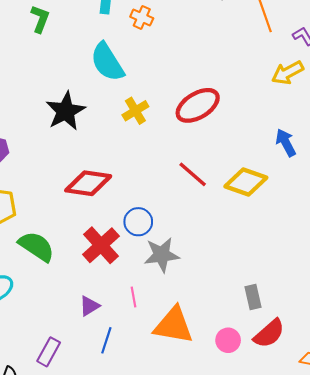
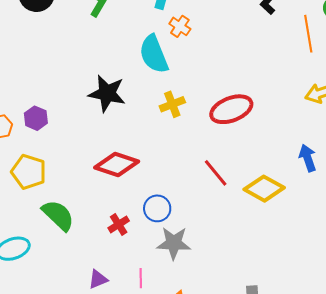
orange cross: (142, 17) -> (180, 26), moved
black star: (66, 111) -> (107, 93), turned 30
red cross: (101, 245) -> (119, 224), size x0.6

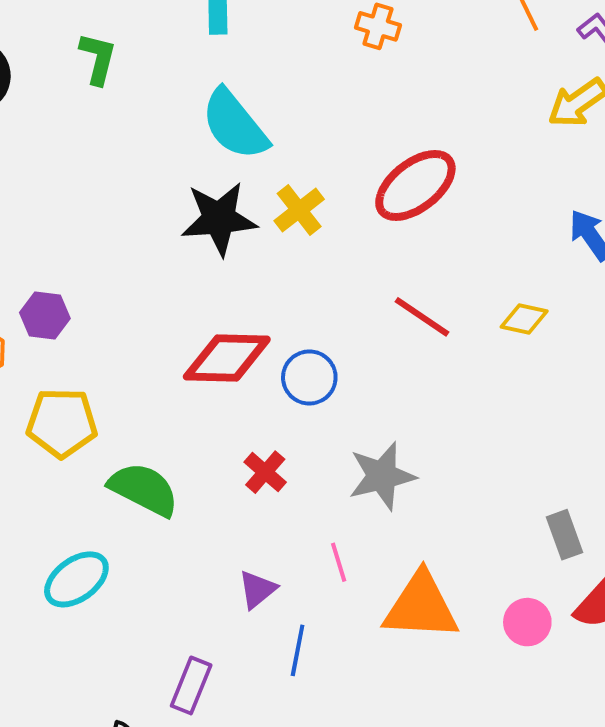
orange cross: (180, 26) -> (378, 26), moved
black star: (107, 93) -> (219, 219), moved
yellow diamond: (264, 189) -> (524, 319), size x0.6
blue circle: (157, 208) -> (309, 377), moved

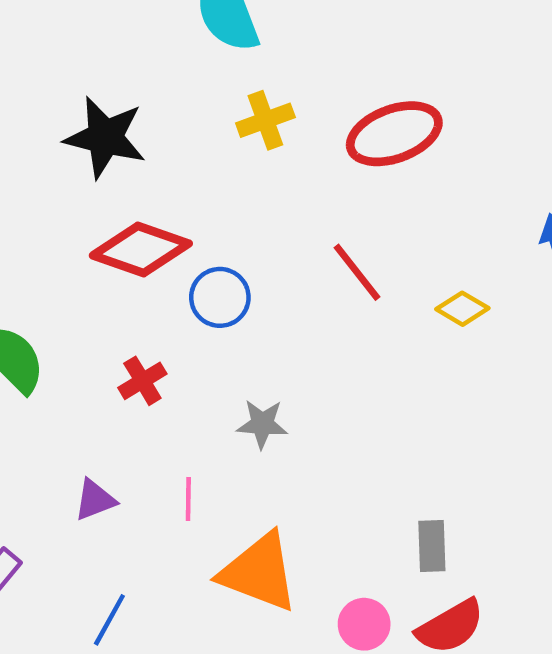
black star: (219, 219) -> (105, 137), moved
gray star: (382, 476) -> (262, 424), size x0.7
blue line: (298, 650) -> (109, 620), moved

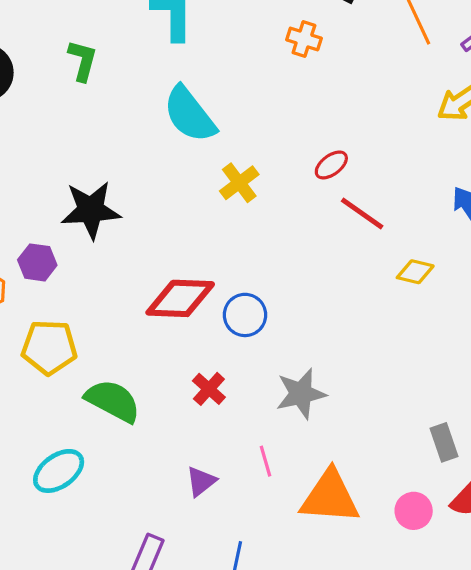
red ellipse: (394, 134) -> (331, 165), size x0.5
black star: (105, 137) -> (91, 210), moved
red line: (357, 272) -> (362, 214), moved
gray star: (262, 424) -> (301, 394), size x1.4

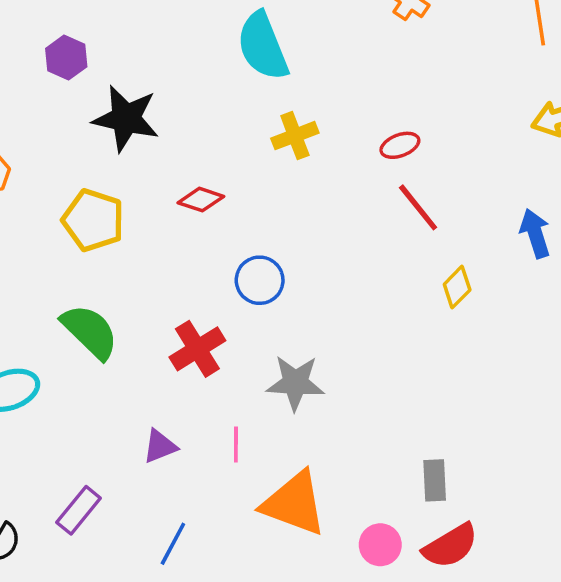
purple hexagon: (37, 262) -> (66, 58), moved
yellow diamond: (415, 272) -> (457, 287), turned -75
red diamond: (180, 298) -> (201, 200), moved, size x0.6
yellow pentagon: (49, 347) -> (93, 220), moved
red cross: (209, 389) -> (197, 349), size x1.4

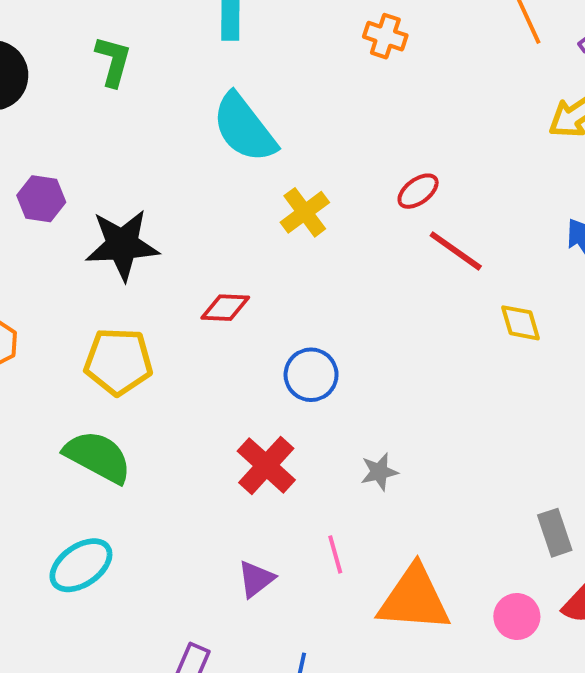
yellow diamond: (457, 287) -> (520, 323), turned -45
green semicircle: (90, 332) -> (98, 457), moved
gray star: (295, 383) -> (379, 472), size x0.6

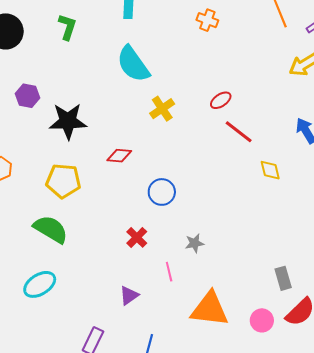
red cross: (266, 465) -> (137, 237), size x0.7
pink line: (335, 554) -> (169, 272), moved

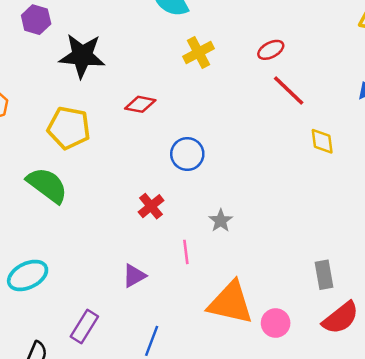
gray star: (195, 243) -> (221, 221), turned -30
cyan ellipse: (40, 284) -> (28, 275), moved
pink circle: (262, 320) -> (276, 323), moved

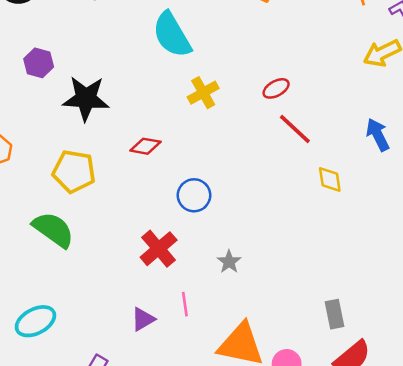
red cross: (151, 206) -> (159, 249), size x1.4
pink line: (186, 252) -> (185, 304), moved

